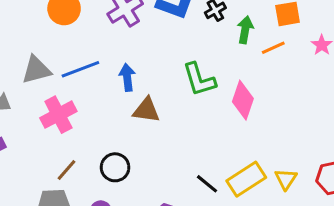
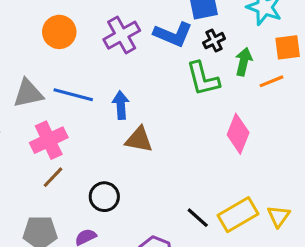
blue line: (80, 69) -> (73, 95), turned 33
green L-shape: (199, 79) -> (203, 79), moved
brown line: (67, 170) -> (53, 177), moved

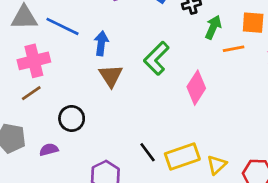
green L-shape: (203, 79) -> (156, 58), moved, turned 48
brown triangle: (139, 140) -> (111, 76), turned 35

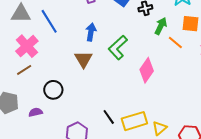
blue line: (63, 26) -> (49, 21), turned 30
blue arrow: (101, 43) -> (91, 32), moved
orange line: (234, 49) -> (175, 43), turned 49
pink cross: (34, 61) -> (27, 46), turned -30

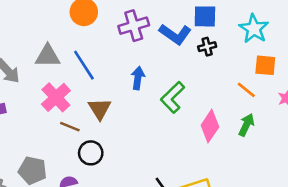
green arrow: (161, 26) -> (246, 125), moved
brown triangle: (84, 59) -> (100, 109), moved
brown line: (24, 70) -> (70, 127), moved, turned 56

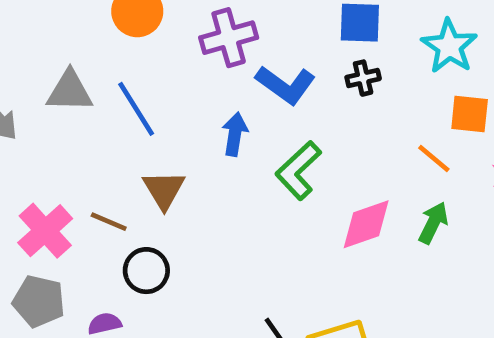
blue L-shape: (175, 34) -> (286, 85), moved
pink cross: (56, 97) -> (45, 231), moved
pink diamond: (210, 126) -> (366, 224), turned 36

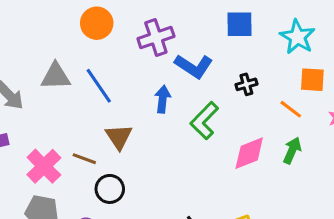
black cross: (363, 78) -> (246, 84), moved

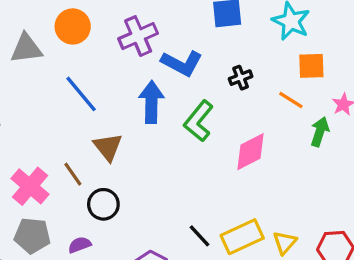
gray triangle: (56, 76) -> (26, 48), moved
blue arrow: (163, 99) -> (151, 102), size x1.4
green arrow: (292, 150) -> (320, 132), moved
brown line: (84, 159) -> (73, 174), turned 40

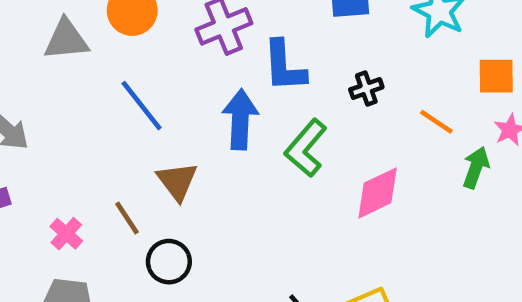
blue L-shape: (182, 63) -> (284, 66), turned 57
orange square: (311, 66) -> (496, 76), moved
pink cross: (30, 186) -> (66, 234), size x0.6

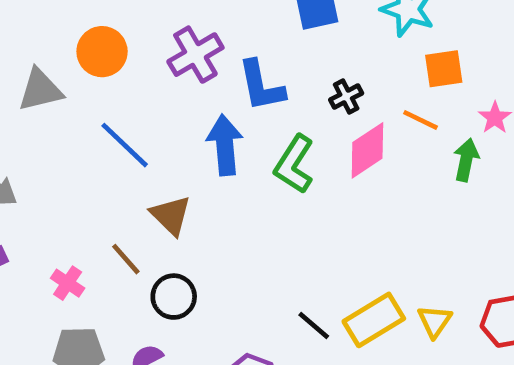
orange square: (496, 76) -> (444, 69), moved
pink diamond: (378, 193) -> (367, 150), moved

